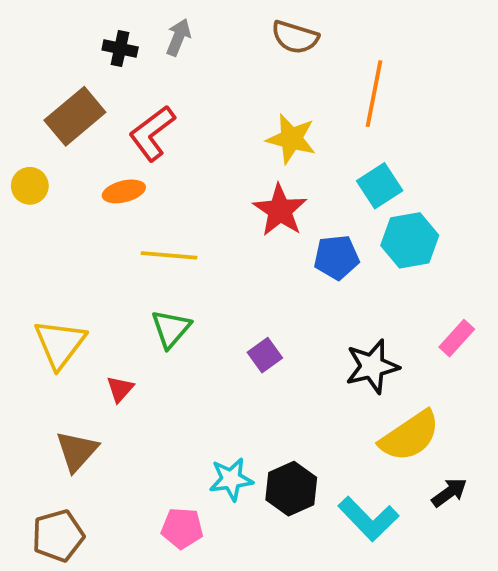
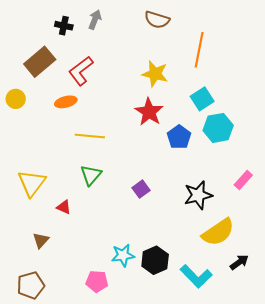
blue pentagon: (336, 257) -> (179, 137), turned -30
red triangle: (120, 389) -> (64, 207), turned -49
brown triangle: (77, 451) -> (41, 240), size x0.7

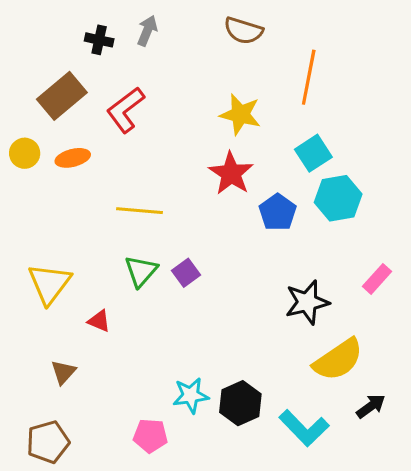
orange ellipse: (66, 102) -> (73, 158), moved
purple square: (141, 189) -> (186, 273), moved

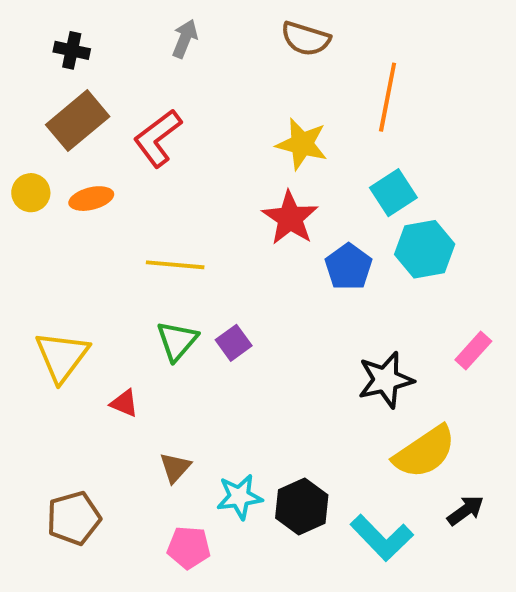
black cross: (99, 40) -> (72, 50), moved
brown triangle: (63, 372) -> (175, 468), moved
brown pentagon: (48, 442) -> (74, 518), moved

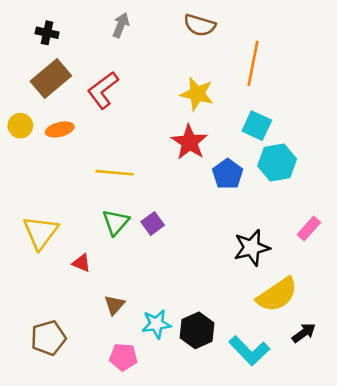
cyan square: (393, 193) -> (257, 126), turned -32

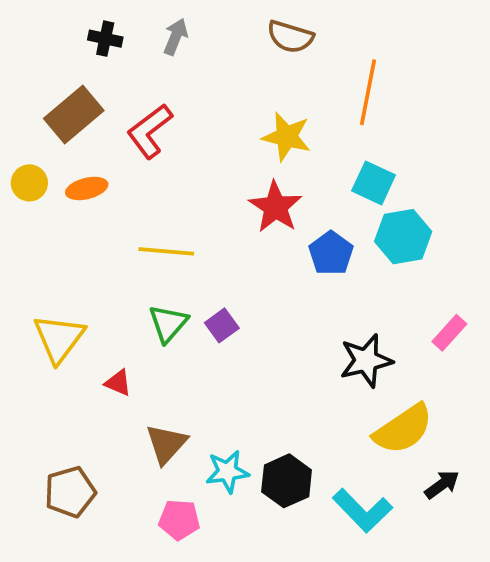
black cross: (47, 33) -> (105, 39), moved
brown triangle: (114, 305) -> (166, 444), size x1.4

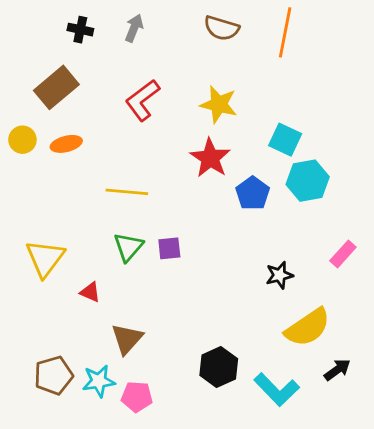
orange line: (368, 92) -> (285, 32), moved
red L-shape: (150, 131) -> (142, 100), moved
purple square: (222, 325) -> (169, 248), turned 30
black star: (366, 361) -> (279, 275), size x0.7
cyan star: (227, 472) -> (99, 381), moved

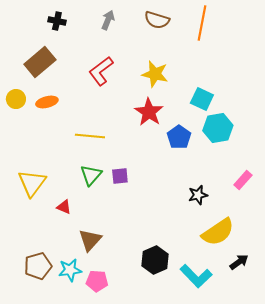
gray arrow: (134, 28) -> (108, 20), moved

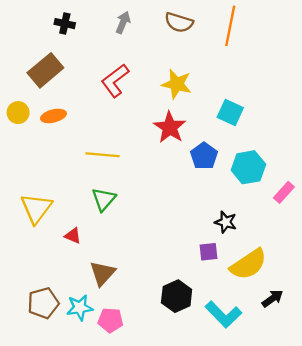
cyan hexagon: (218, 128) -> (248, 167), moved
purple square: (120, 176) -> (209, 252), moved
pink rectangle: (243, 180) -> (284, 192), moved
black star: (198, 195) -> (226, 222), turned 30

